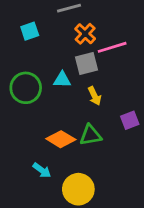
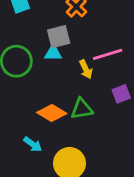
pink line: (112, 47) -> (108, 54), moved
gray square: (86, 64) -> (59, 37), moved

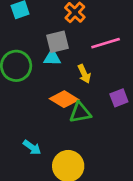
pink line: (108, 54) -> (106, 43), moved
orange diamond: (52, 113) -> (64, 99), moved

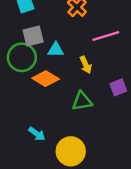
gray square: (57, 42) -> (33, 36), moved
orange diamond: (64, 99) -> (46, 79), moved

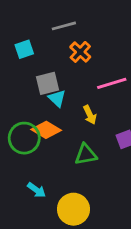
gray square: (33, 36) -> (47, 83), moved
cyan triangle: (56, 50) -> (57, 98), turned 42
green circle: (22, 57) -> (24, 138), moved

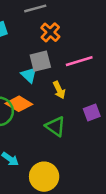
gray square: (47, 83) -> (40, 61), moved
green triangle: (86, 154) -> (55, 126), turned 45

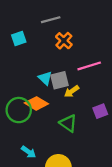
gray square: (40, 61) -> (59, 80), moved
yellow arrow: (59, 90) -> (72, 91), turned 80

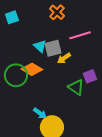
cyan square: (19, 38) -> (12, 17), moved
green triangle: (68, 123) -> (76, 87), moved
cyan arrow: (29, 152) -> (40, 113), moved

